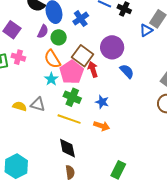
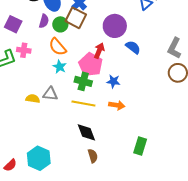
brown square: (83, 56) -> (76, 18), moved
red arrow: (93, 69) -> (99, 51), turned 49
pink pentagon: (72, 72) -> (91, 65), moved

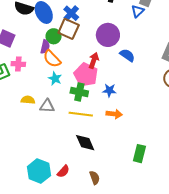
purple semicircle: (44, 21) -> (45, 47), moved
yellow semicircle: (33, 99) -> (28, 100), moved
brown semicircle: (93, 156) -> (95, 178), moved
red semicircle: (10, 165) -> (63, 171), moved

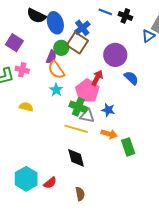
gray triangle: (47, 106) -> (87, 116), moved
green rectangle: (139, 154) -> (128, 147), moved, turned -42

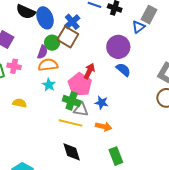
purple circle: (115, 55) -> (118, 47), moved
orange semicircle: (56, 70) -> (48, 65), turned 120
green rectangle: (128, 147) -> (116, 156), moved

